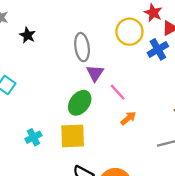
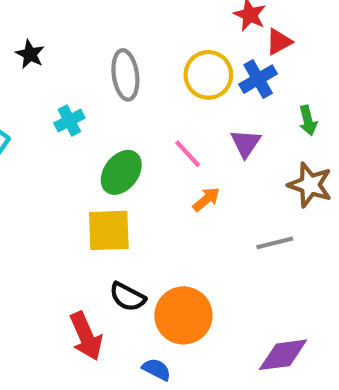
yellow circle: (129, 32) -> (208, 75), moved
purple triangle: (95, 73) -> (246, 143), moved
cyan cross: (33, 137) -> (69, 121), moved

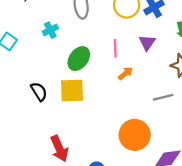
pink line: (188, 154) -> (115, 48), turned 42
black semicircle: (127, 297) -> (39, 92), moved, turned -150
orange circle: (183, 315) -> (135, 135), moved

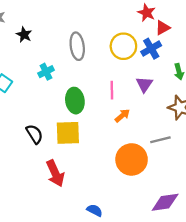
green ellipse: (79, 59) -> (75, 101), turned -45
orange circle: (135, 135) -> (132, 159), moved
red arrow: (59, 149) -> (55, 173), moved

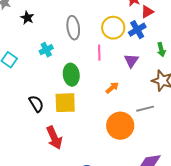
pink line: (112, 90) -> (99, 53), moved

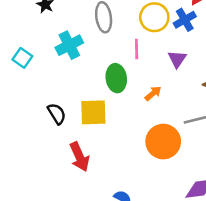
cyan cross: (46, 50) -> (69, 45), size x1.5
green ellipse: (71, 75) -> (116, 78), moved

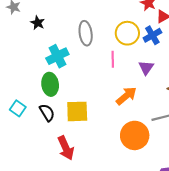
cyan square: (22, 58) -> (18, 108), moved
green ellipse: (116, 78) -> (50, 84), moved
orange arrow: (153, 93) -> (126, 96), size x1.5

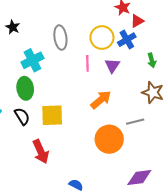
purple triangle: (146, 68) -> (112, 66), moved

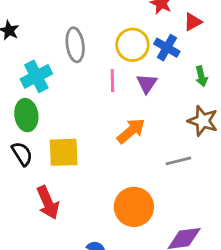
red triangle: (137, 21) -> (193, 22), moved
blue cross: (127, 40) -> (167, 48), turned -30
orange circle: (109, 139) -> (134, 207), moved

